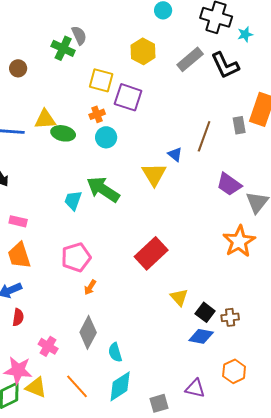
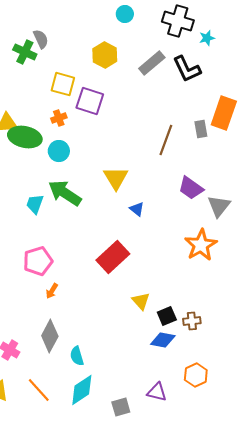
green ellipse: (63, 133) -> (25, 137), size x1.4
cyan circle: (106, 137) -> (59, 151), moved
blue triangle: (175, 154) -> (137, 209), moved
black square: (205, 312) -> (167, 316), turned 30

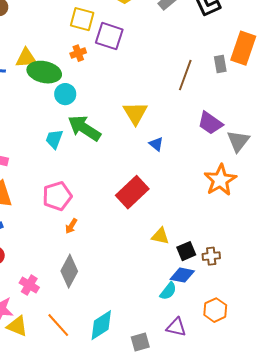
cyan circle: (59, 151) -> (65, 94), moved
yellow triangle: (141, 301) -> (160, 236), turned -36
cyan semicircle: (77, 356) -> (168, 291), moved, turned -126

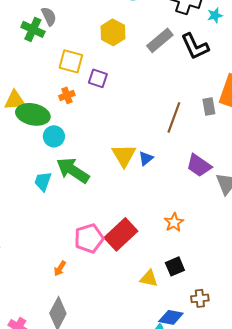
purple square: (109, 36) -> (98, 78), size x0.7
blue triangle: (156, 144) -> (146, 158), moved, turned 42
orange star: (220, 180) -> (174, 222), moved, size x0.6
pink pentagon: (57, 196) -> (89, 238), moved
black square: (186, 251) -> (175, 266), moved

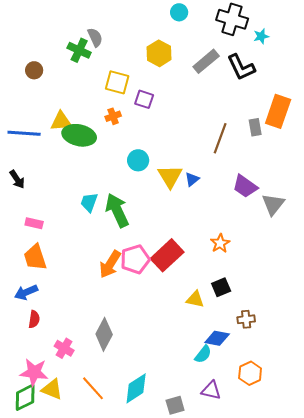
cyan circle: (54, 136) -> (138, 160), moved
green arrow: (73, 170) -> (117, 210), moved, turned 32
orange arrow: (60, 268) -> (110, 264), moved, size x1.8

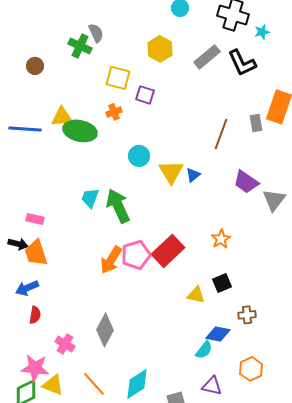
black arrow: (17, 179) -> (18, 244), moved, turned -42

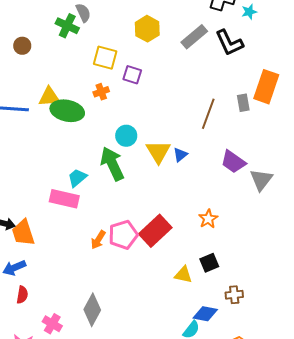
cyan trapezoid: (90, 198) -> (77, 178), turned 30
green arrow: (118, 206) -> (112, 164), moved
pink rectangle: (35, 219) -> (64, 199), moved, size x1.6
orange arrow: (111, 260) -> (98, 240), size x0.7

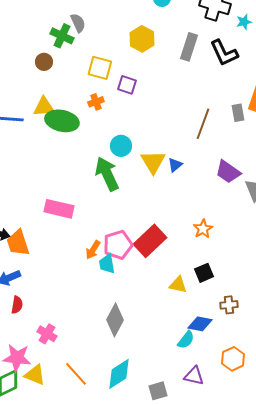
gray rectangle: (194, 37) -> (189, 47), turned -32
brown circle: (22, 46) -> (44, 62), moved
cyan trapezoid: (77, 178) -> (107, 264), moved, turned -60
gray diamond: (92, 310) -> (115, 320), moved

